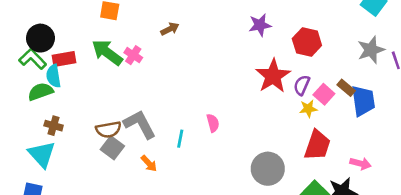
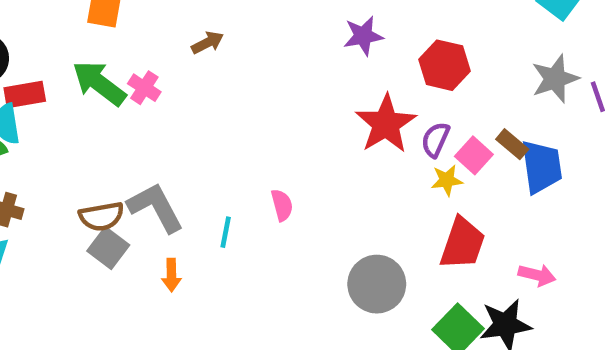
orange arrow: (149, 163) -> (171, 275), turned 42

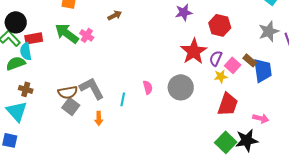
gray circle: (377, 284) -> (181, 87), moved

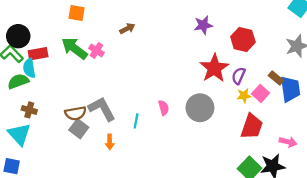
pink square: (233, 65) -> (261, 93), moved

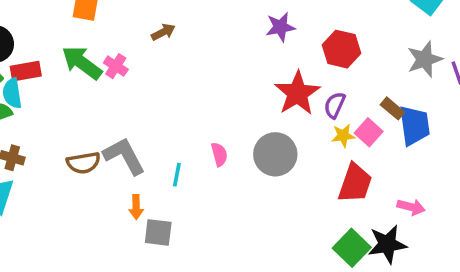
gray square: (79, 129) -> (158, 232), moved, turned -30

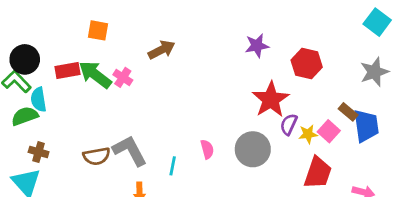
brown arrow: (163, 32) -> (162, 50), size x1.4
red rectangle: (26, 71) -> (68, 70), moved
purple semicircle: (335, 105) -> (289, 124), moved

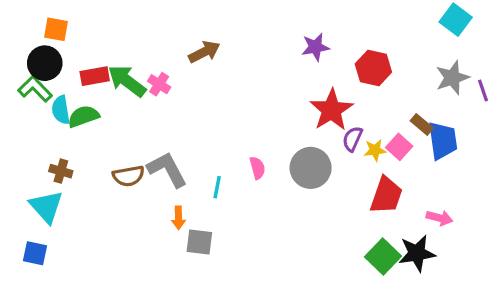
orange square: (98, 30) -> (56, 29), moved
green semicircle: (25, 116) -> (83, 116), moved

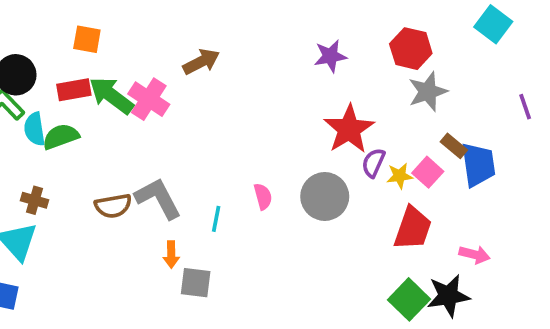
orange square: (56, 29) -> (87, 39), moved
red hexagon: (373, 68) -> (411, 49), moved
gray star: (452, 78) -> (428, 92), moved
pink cross: (159, 84) -> (149, 99), size x1.5

